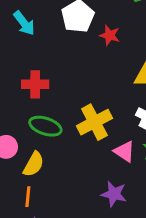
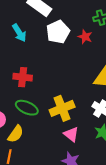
red star: (110, 35) -> (85, 37), moved
pink triangle: (124, 151) -> (71, 134), moved

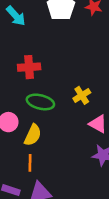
yellow cross: (62, 108) -> (82, 95), size x0.6

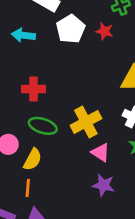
cyan arrow: (16, 16) -> (23, 35), turned 135
yellow cross: (82, 95) -> (86, 122), size x1.6

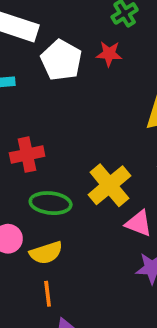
yellow semicircle: (33, 159) -> (46, 253), turned 55

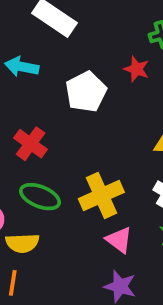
white pentagon: (61, 60) -> (86, 92), moved
red cross: (27, 155) -> (31, 144), turned 32

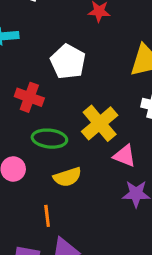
white pentagon: (86, 92) -> (68, 62), moved
yellow semicircle: (22, 243) -> (67, 177), moved

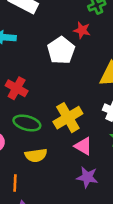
white pentagon: (68, 62) -> (61, 50), moved

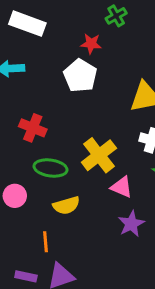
red star: (82, 30) -> (91, 44), moved
purple star: (87, 177) -> (131, 224), turned -30

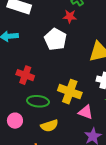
red star: (91, 44) -> (70, 16), moved
yellow cross: (99, 155) -> (70, 92), turned -30

